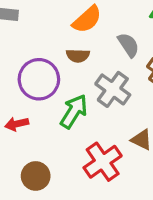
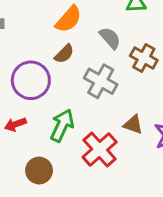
brown semicircle: (78, 56) -> (64, 54), turned -40
green arrow: (74, 111) -> (62, 125), moved

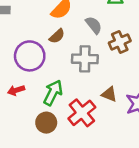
brown cross: (144, 58) -> (120, 42), turned 35
gray cross: (101, 81) -> (85, 59), turned -30
brown circle: (39, 171) -> (46, 123), moved

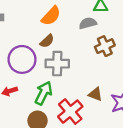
gray semicircle: (94, 25) -> (88, 23), moved, turned -66
gray cross: (85, 59) -> (57, 64), moved

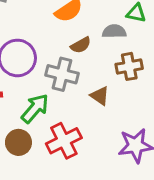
brown semicircle: (47, 41) -> (81, 45), moved
brown triangle: (95, 94) -> (100, 96), moved

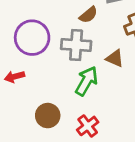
green arrow: (35, 108) -> (87, 81), moved
red cross: (64, 141) -> (88, 126), moved, size x0.7

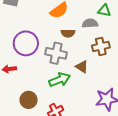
brown semicircle: (88, 15) -> (68, 33), turned 32
green arrow: (87, 81) -> (60, 80), turned 30

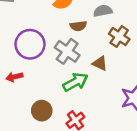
brown cross: (101, 46) -> (119, 37), turned -36
gray cross: (56, 53) -> (67, 51), turned 30

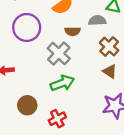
purple circle: (30, 44) -> (27, 27), moved
brown triangle: (100, 63) -> (110, 71), moved

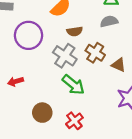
gray semicircle: (97, 20) -> (109, 21), moved
brown cross: (109, 47) -> (95, 53), moved
green arrow: (62, 83) -> (73, 85), turned 70

